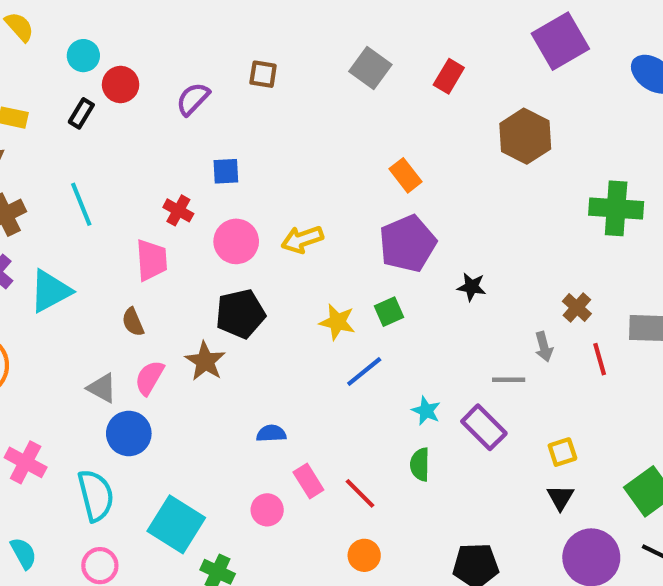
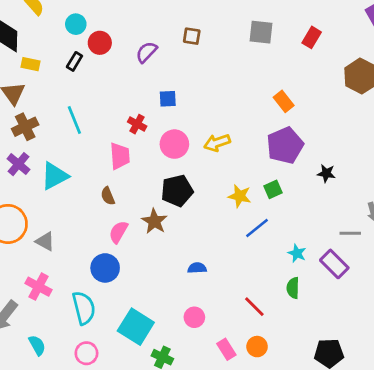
gray square: (370, 68) -> (261, 32), turned -30
gray triangle: (102, 388) -> (45, 241), moved
pink rectangle: (308, 481) -> (226, 349), moved

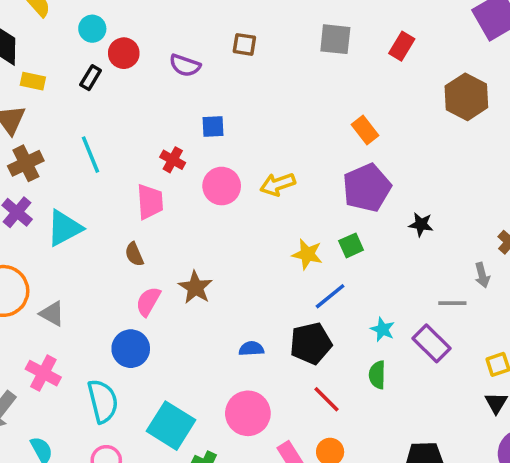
purple semicircle: (146, 52) -> (185, 65), turned -115
black pentagon: (177, 191) -> (311, 343), moved
pink circle: (194, 317) -> (248, 413), size x1.6

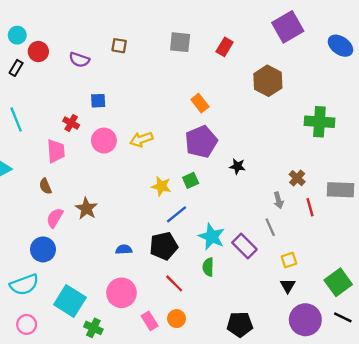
gray line: (452, 303) -> (270, 227), moved, turned 66
cyan star: (383, 329) -> (212, 237), size x1.6
cyan semicircle: (103, 401) -> (24, 285), turned 84

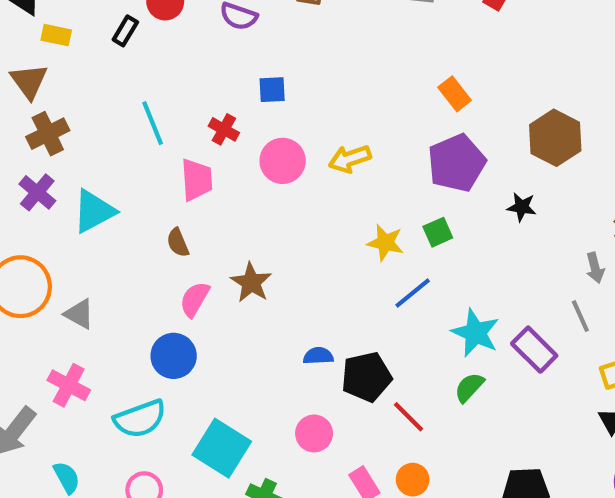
brown hexagon: (268, 81) -> (555, 138), moved
cyan line: (16, 119) -> (153, 123), moved
black pentagon: (164, 246) -> (366, 377), moved
green semicircle: (208, 267) -> (469, 387), turned 42
pink circle: (121, 293) -> (314, 433), size x0.7

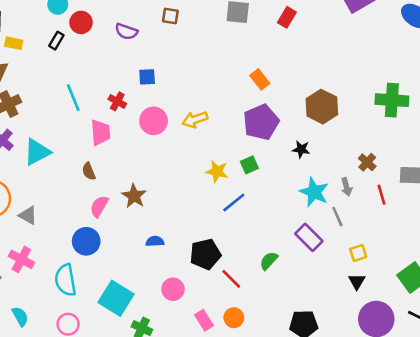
cyan star: (476, 333) -> (314, 192), moved
blue semicircle: (318, 356) -> (155, 241), moved
cyan semicircle: (140, 419) -> (65, 280), turned 100

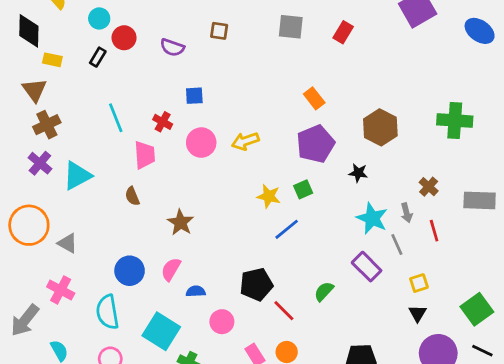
red line: (381, 195) -> (434, 231), moved
pink semicircle: (99, 206) -> (171, 269), moved
blue semicircle: (155, 241) -> (196, 291), moved

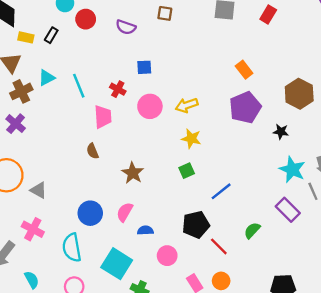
black rectangle: (98, 57) -> (51, 35), moved
cyan triangle: (77, 176) -> (47, 78), moved, size x0.7
green square: (303, 189) -> (187, 171), moved
yellow star: (269, 196) -> (191, 139), moved
blue line: (287, 229) -> (221, 191), moved

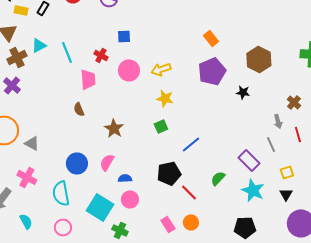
cyan star: (292, 170) -> (253, 190), moved
pink circle: (167, 256) -> (130, 199), moved

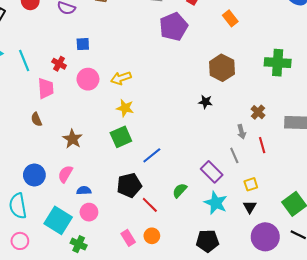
orange rectangle: (211, 38) -> (230, 18), moved
purple pentagon: (212, 71) -> (174, 27), moved
green square: (161, 126) -> (121, 137), size x1.5

